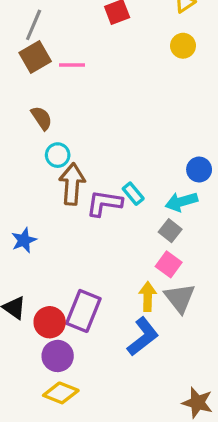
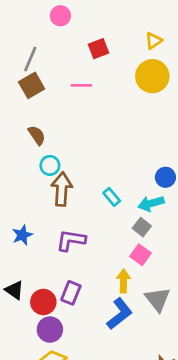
yellow circle: (183, 46) -> (152, 76), size x1.6
pink line: (72, 65) -> (81, 85), moved
purple L-shape: (104, 203) -> (71, 240), moved
gray triangle: (180, 298) -> (158, 299), moved
purple rectangle: (83, 311) -> (71, 293), size x0.7

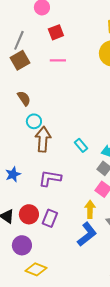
red square: (98, 49) -> (56, 32), moved
red circle: (43, 302) -> (29, 214), moved
purple circle: (50, 330) -> (22, 245), moved

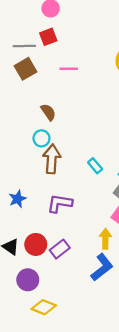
red square: (56, 32) -> (48, 37), moved
gray line: (19, 40) -> (24, 46), turned 66
brown semicircle: (24, 98) -> (48, 112), moved
purple rectangle: (50, 218) -> (60, 249), turned 30

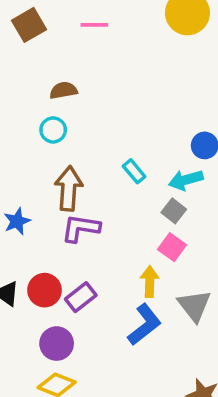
brown semicircle: (48, 112) -> (63, 90), turned -66
brown arrow: (52, 159) -> (69, 189), moved
purple circle: (28, 280) -> (57, 344), moved

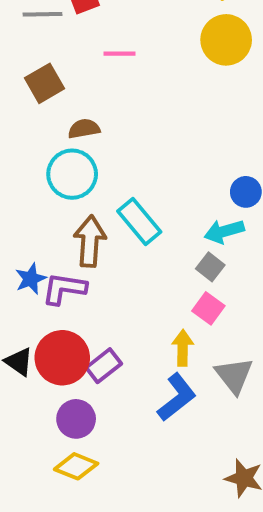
brown square: (29, 25) -> (44, 83), moved
cyan circle: (53, 130) -> (72, 174), size x1.6
cyan rectangle: (134, 171) -> (139, 222), moved, size x1.6
purple L-shape: (81, 228) -> (64, 289), moved
red circle: (45, 290) -> (62, 358), size x1.4

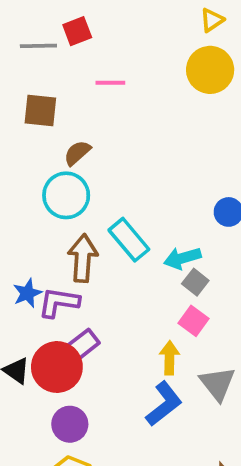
brown square: (44, 83) -> (40, 110), turned 36
brown semicircle: (84, 129) -> (77, 153), turned -32
cyan arrow: (224, 231) -> (182, 258), moved
purple rectangle: (104, 366) -> (83, 345), moved

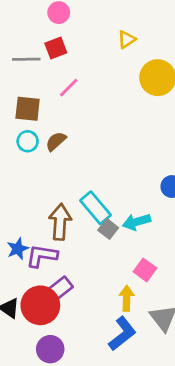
yellow triangle: (212, 20) -> (127, 39), moved
pink line: (110, 83) -> (69, 88), moved, turned -45
cyan circle: (66, 195) -> (28, 141), moved, size x0.6
gray square: (195, 282) -> (108, 229), moved

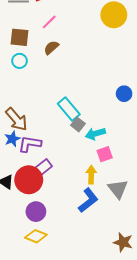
brown semicircle: (56, 141) -> (51, 48), moved
brown arrow: (60, 222) -> (16, 119), moved, turned 135
cyan arrow: (136, 222) -> (95, 134), moved
pink square: (145, 270) -> (105, 154), turned 35

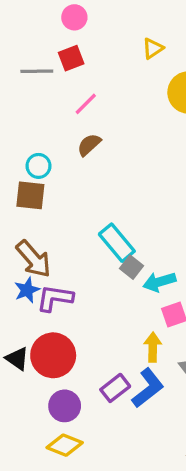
brown square: (20, 37) -> (30, 195), moved
purple rectangle: (43, 167) -> (115, 388), moved

